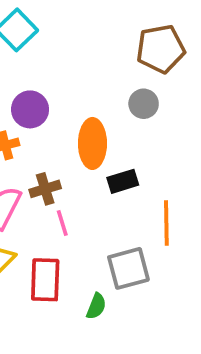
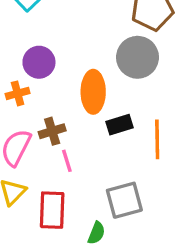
gray circle: (144, 104) -> (138, 57), size x1.6
orange line: (166, 223) -> (157, 139), moved

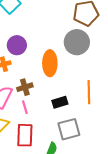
black rectangle: (119, 125) -> (60, 102), moved
pink line: (67, 161) -> (25, 107), moved

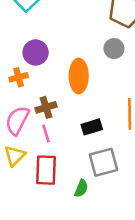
gray circle: (77, 42) -> (114, 49), size x0.6

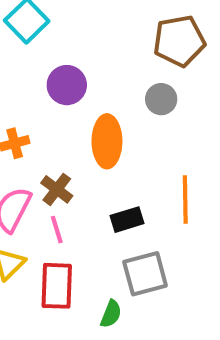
purple circle: (36, 52) -> (67, 85), moved
brown cross: (46, 107) -> (57, 189), turned -36

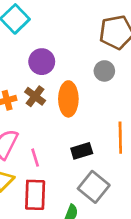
brown cross: (57, 189) -> (35, 96), moved
gray square: (145, 274) -> (94, 187), turned -36

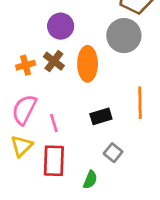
gray circle: (104, 71) -> (124, 36), size x1.6
gray square: (94, 187) -> (113, 153), size x0.6

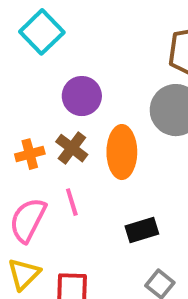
pink line: (54, 123) -> (72, 202), moved

